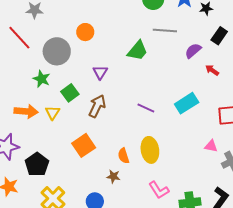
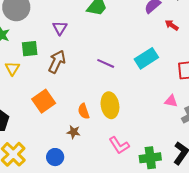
green square: (70, 93) -> (30, 49), turned 30

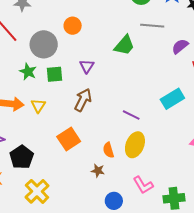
green square: (30, 49) -> (54, 74), moved
purple line: (106, 63) -> (131, 115), moved
yellow ellipse: (110, 105) -> (135, 145), turned 30
blue circle: (55, 157) -> (114, 201), moved

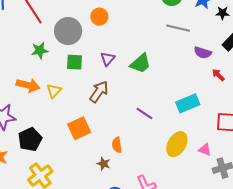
green trapezoid: (124, 45) -> (140, 63), moved
purple semicircle: (180, 46) -> (203, 53), turned -132
green star: (28, 72) -> (40, 50), moved, turned 30
yellow ellipse: (135, 145) -> (177, 144), moved

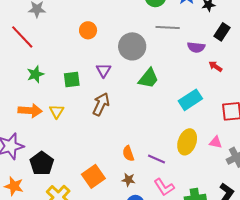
gray circle: (68, 31) -> (132, 46), moved
green trapezoid: (140, 63) -> (148, 78), moved
purple line: (145, 114) -> (156, 159), moved
orange square: (79, 128) -> (93, 176), moved
brown star: (104, 164) -> (128, 180), moved

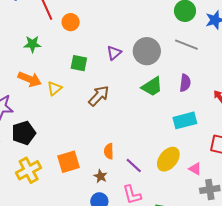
orange circle: (88, 30) -> (71, 22), moved
purple semicircle: (196, 47) -> (185, 83), moved, turned -108
purple triangle: (104, 70) -> (114, 53), moved
green star: (35, 74) -> (32, 44), moved

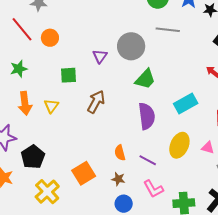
orange arrow: (30, 79) -> (25, 103), turned 75
purple semicircle: (185, 83) -> (147, 116), moved, size x1.5

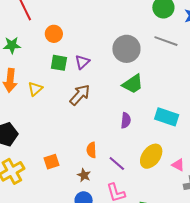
orange circle: (50, 38) -> (54, 34), moved
purple triangle: (100, 56) -> (82, 62), moved
cyan rectangle: (186, 103) -> (167, 117), turned 35
purple semicircle: (147, 116) -> (126, 120), size x0.6
orange square: (84, 173) -> (51, 162), size x0.7

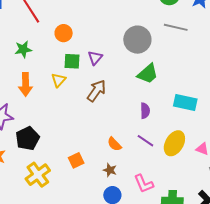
yellow triangle: (35, 89) -> (59, 80), moved
orange semicircle: (91, 150) -> (114, 144), turned -35
purple line: (117, 164) -> (145, 141), moved

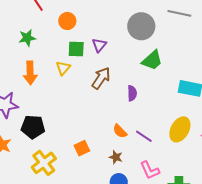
purple semicircle: (145, 111) -> (132, 93), moved
black pentagon: (28, 138) -> (33, 127), turned 30
purple line: (145, 141) -> (144, 136), moved

